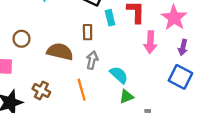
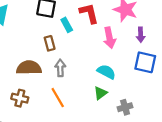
cyan semicircle: (119, 75) -> (106, 72), moved
brown cross: (41, 90) -> (20, 98), moved

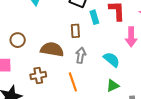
cyan semicircle: (106, 72) -> (112, 59), moved
brown cross: (20, 98) -> (38, 76), turned -35

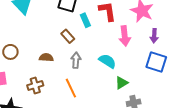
brown rectangle: (75, 31) -> (68, 36), turned -32
brown semicircle: (52, 49) -> (46, 58), size x0.6
green triangle: (113, 86) -> (122, 83), moved

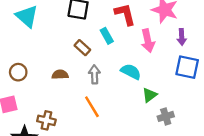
cyan rectangle: (85, 20) -> (107, 36), moved
brown cross: (35, 85) -> (46, 120), moved, turned 35

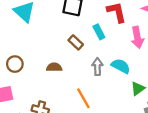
gray arrow: (94, 74) -> (97, 67), moved

